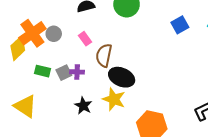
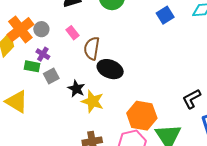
purple cross: (77, 72) -> (43, 54), moved, turned 32
gray square: (64, 73) -> (51, 76), moved
yellow star: (114, 99) -> (93, 101), moved
black star: (83, 106) -> (76, 89), moved

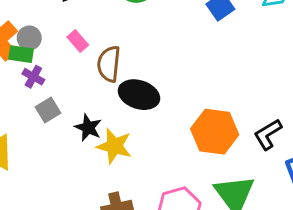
green rectangle: (32, 66) -> (21, 54), moved
orange hexagon: (142, 116) -> (215, 132), moved

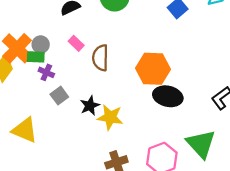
black ellipse: (139, 95) -> (168, 96), moved
black star: (88, 128) -> (90, 106), turned 30
orange hexagon: (215, 132) -> (153, 69), moved

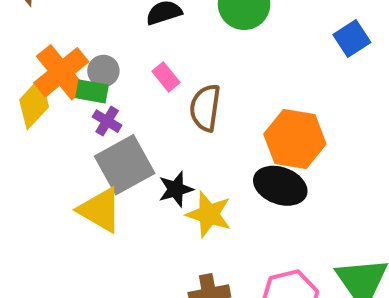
gray square: (59, 96) -> (125, 165), size x1.8
black ellipse: (168, 96) -> (280, 186), moved
yellow triangle: (25, 130) -> (100, 210), moved

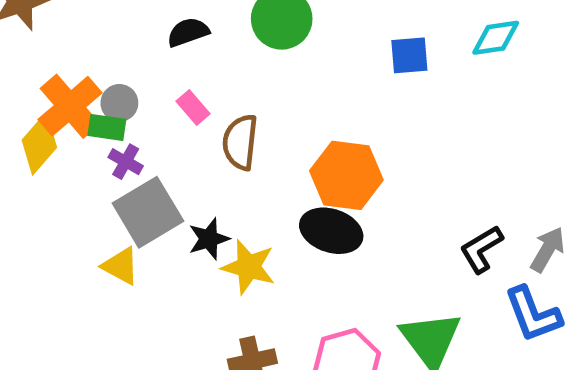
blue square: (352, 39) -> (409, 55), turned 30
yellow triangle: (100, 210) -> (121, 266), size x0.7

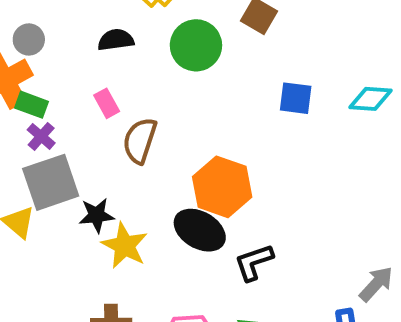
gray circle: (119, 103) -> (29, 39), moved
black L-shape: (481, 249) -> (254, 262), moved

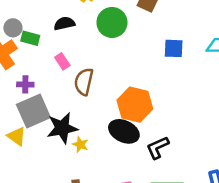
green rectangle: (32, 105) -> (30, 38), moved
purple cross: (41, 136) -> (25, 84), turned -35
black star: (97, 215) -> (62, 128), size x1.5
yellow star: (125, 246) -> (80, 144), size x0.6

